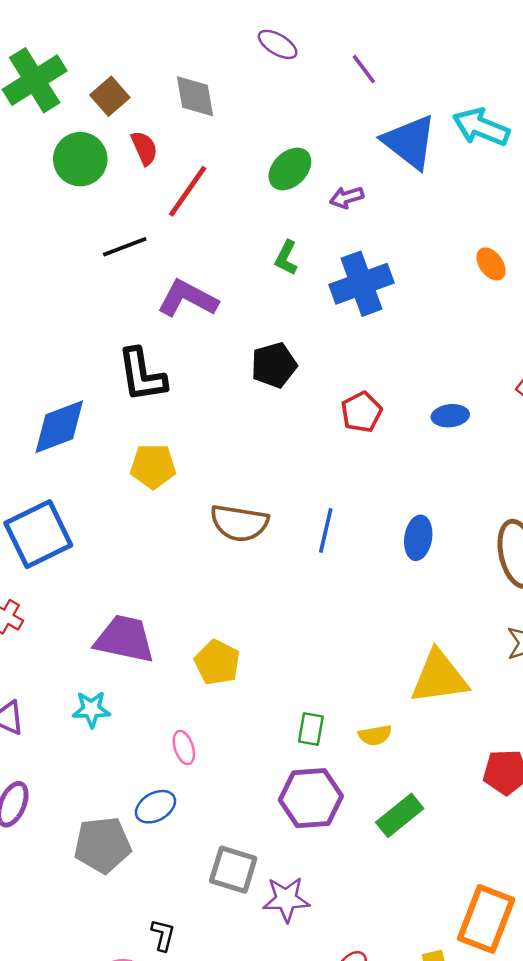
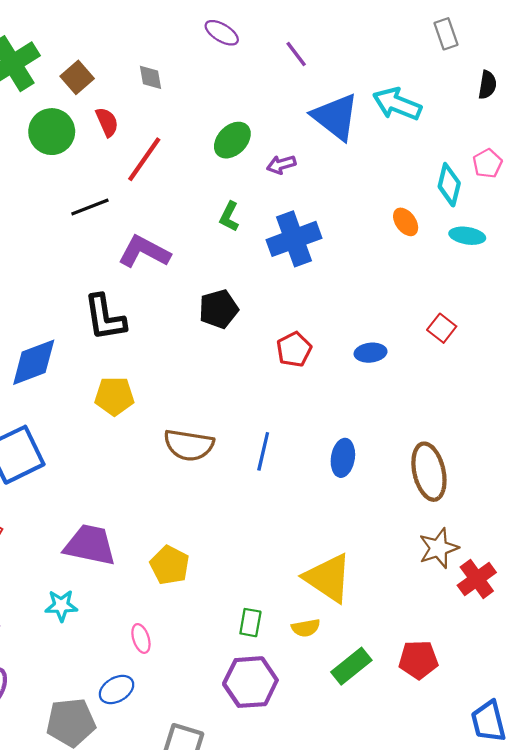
gray diamond: (195, 96) -> (151, 77), size x0.7
yellow triangle: (439, 677) -> (328, 578), moved, turned 42
green rectangle: (400, 815) -> (351, 666), moved

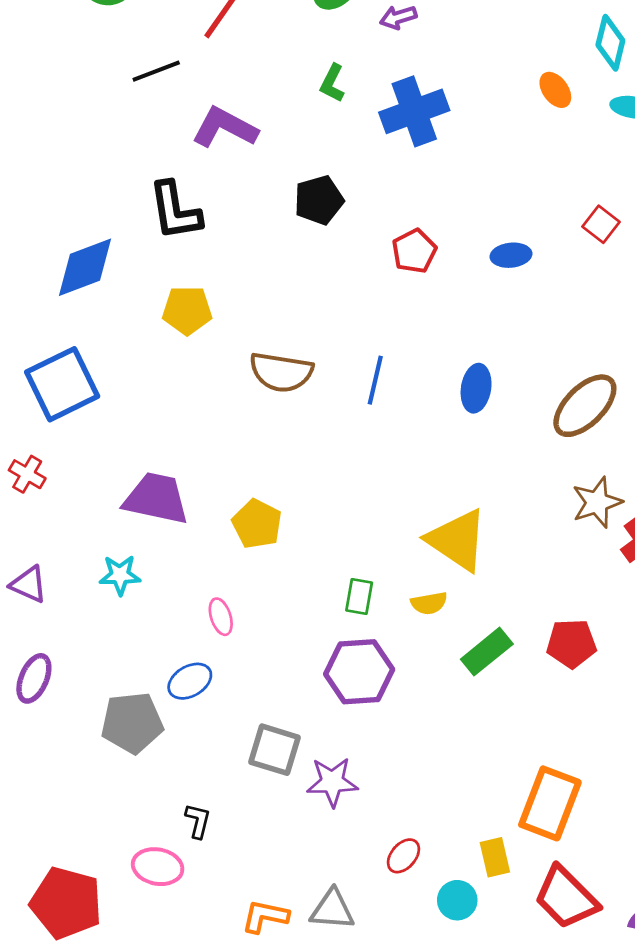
brown ellipse: (429, 472) -> (585, 406), turned 58

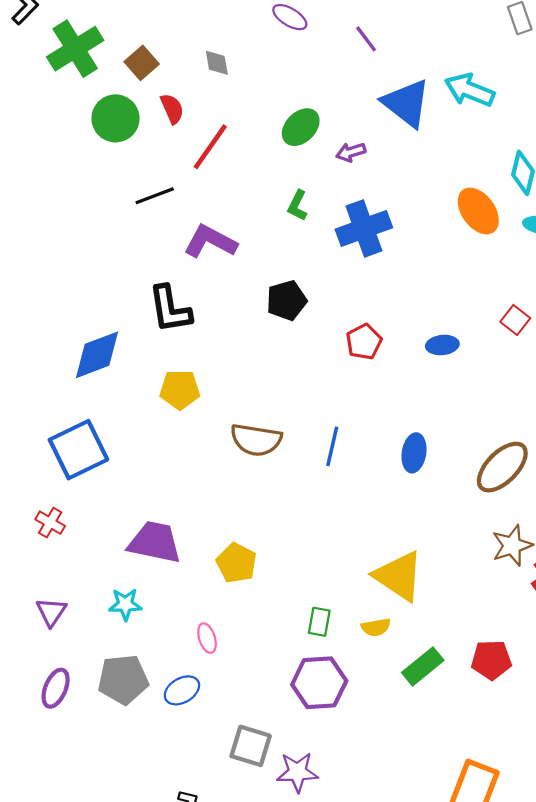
orange ellipse: (555, 90) -> (478, 211), size x1.6
purple triangle: (29, 584) -> (51, 612), turned 40
gray pentagon: (132, 723) -> (123, 679), moved

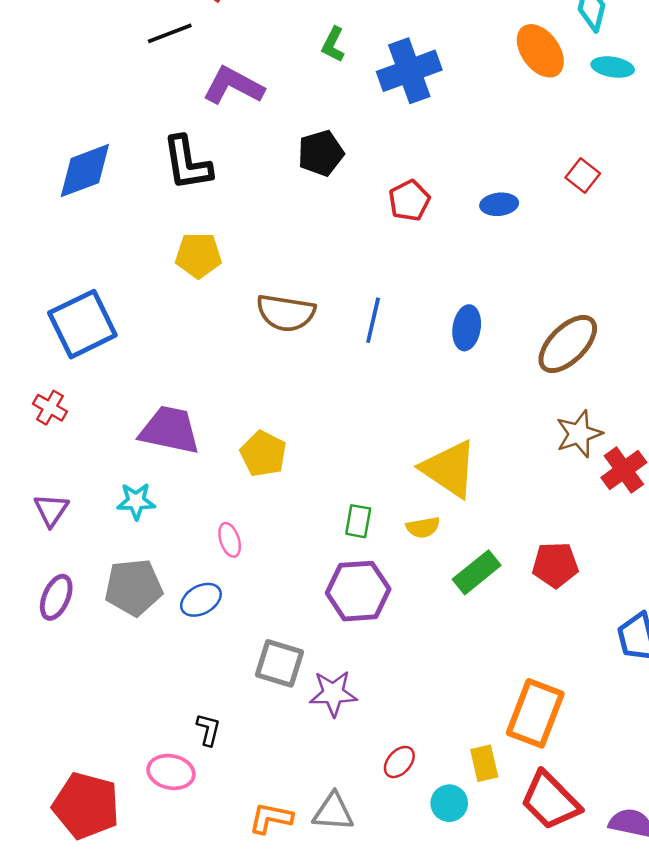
blue diamond: (97, 355) -> (85, 171), moved

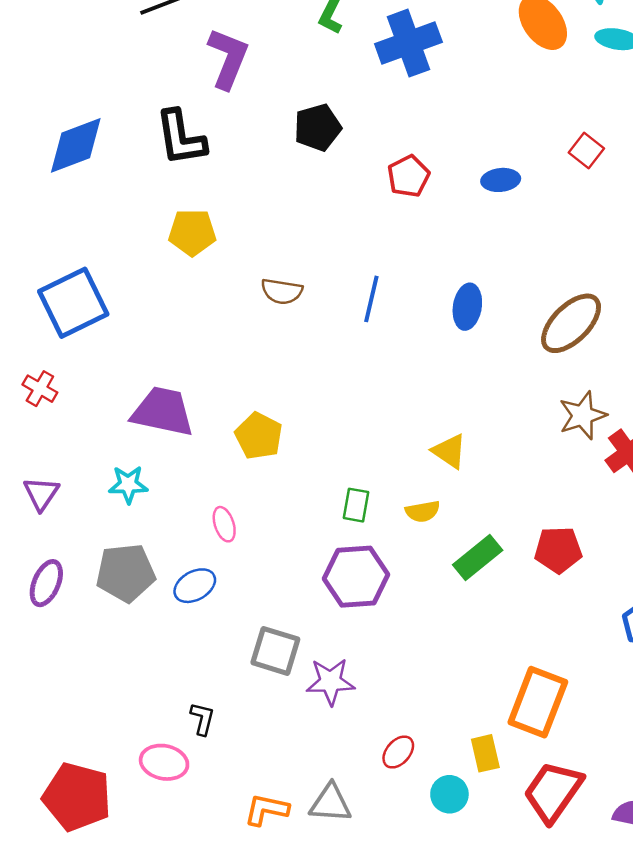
purple L-shape: (233, 86) -> (228, 58), turned 84
brown semicircle: (286, 313) -> (282, 291), size x0.7
yellow triangle: (449, 469) -> (449, 451), size x0.6
red trapezoid: (550, 801) -> (553, 792), turned 80

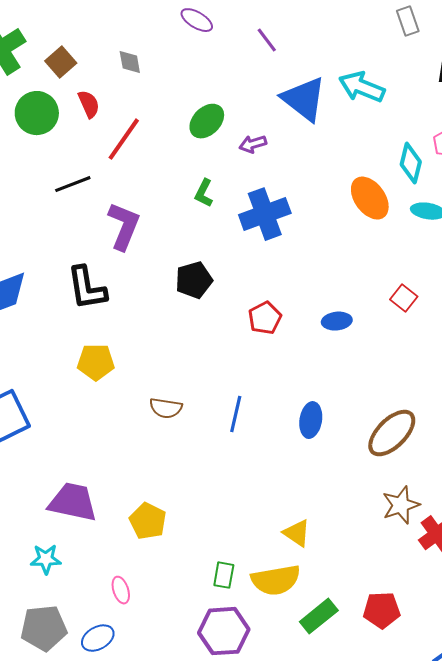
yellow semicircle: (423, 511) -> (276, 580), size x1.8

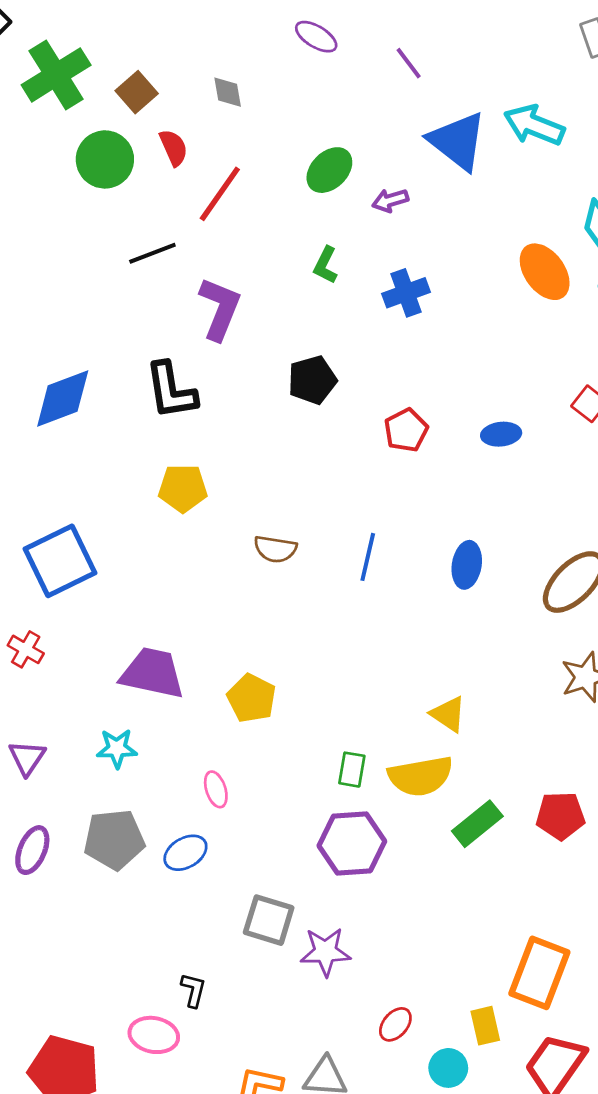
blue cross: (265, 214) -> (406, 293), size x0.7

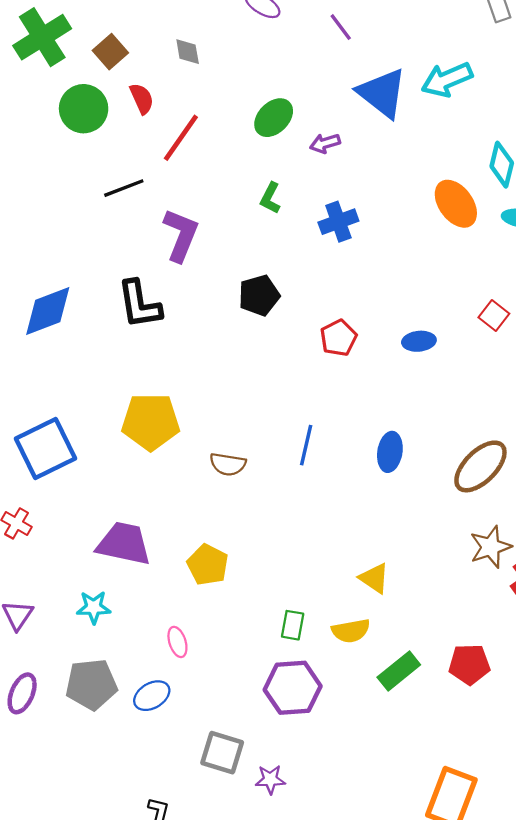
cyan arrow: (534, 125) -> (447, 80), turned -45
yellow pentagon: (183, 488) -> (151, 422), moved, size x1.4
brown semicircle: (275, 549) -> (228, 464), moved
yellow semicircle: (421, 776) -> (351, 631), size x0.7
purple star: (325, 952) -> (270, 779), size x0.7

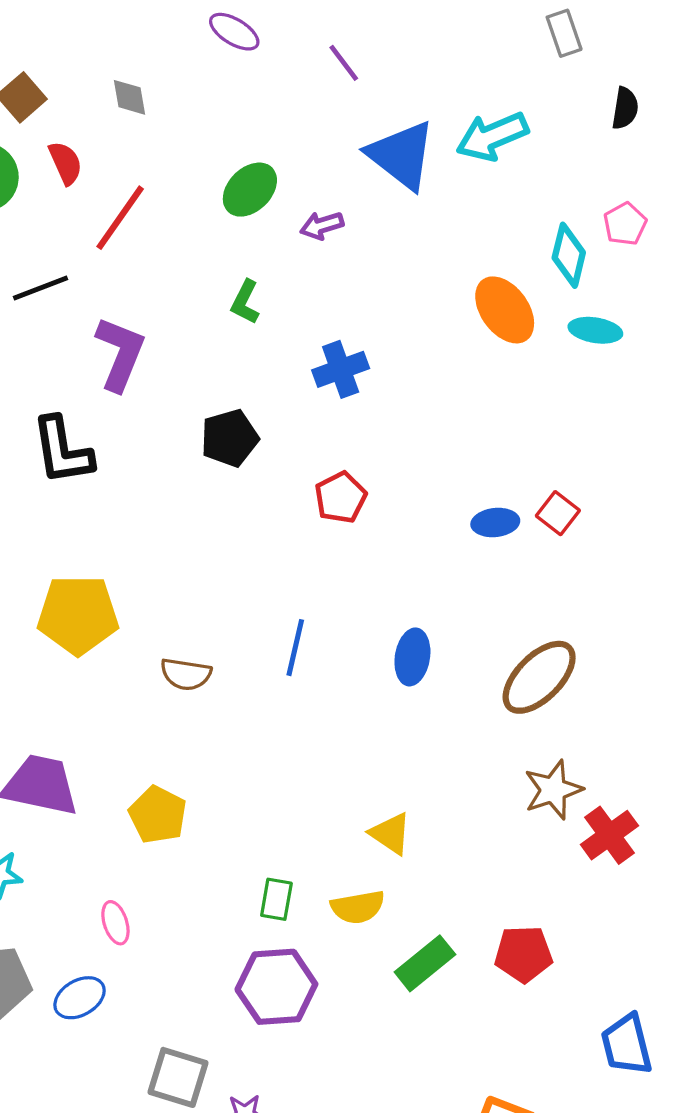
blue cross: (338, 222) -> (341, 369), moved
red square: (494, 316) -> (558, 513), moved
blue ellipse: (419, 341) -> (495, 523), moved

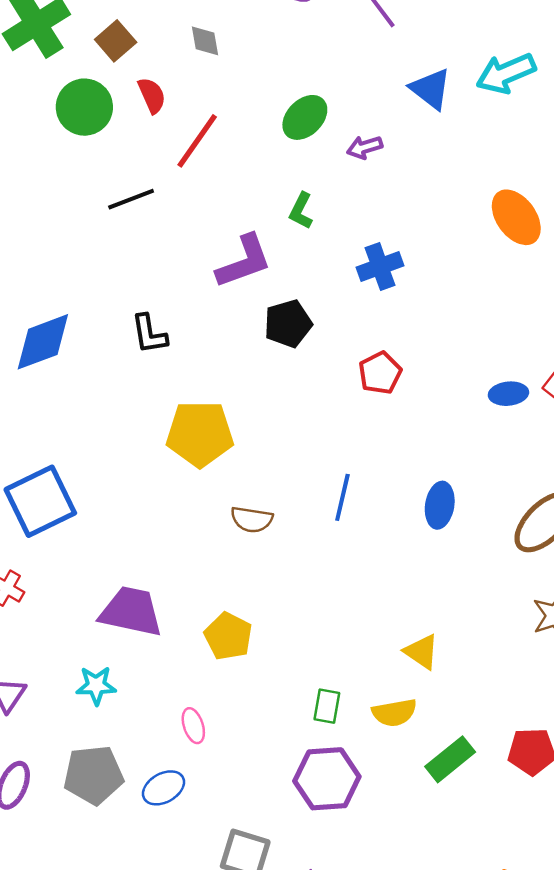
blue triangle: (402, 155) -> (431, 89), size x0.7
purple L-shape: (120, 354) -> (244, 261), moved, turned 48
black L-shape: (62, 451) -> (149, 334), size x0.7
yellow pentagon: (78, 615) -> (200, 434), moved

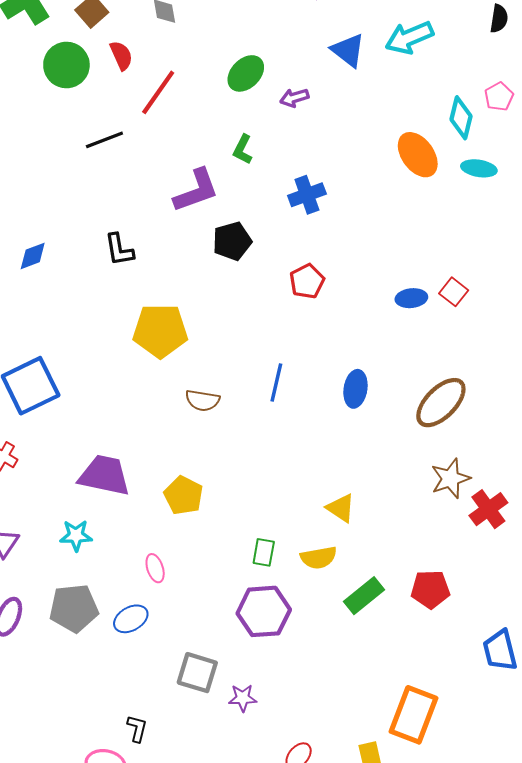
blue diamond: (43, 342) -> (33, 256), size x0.6

